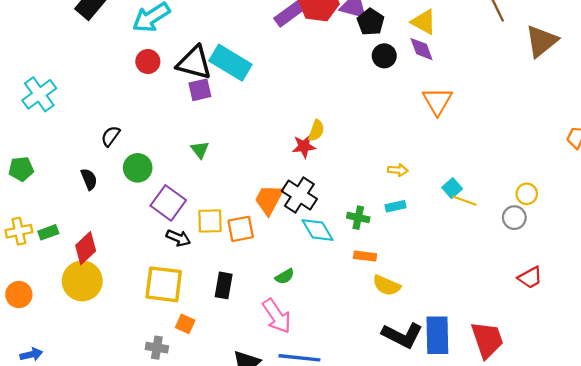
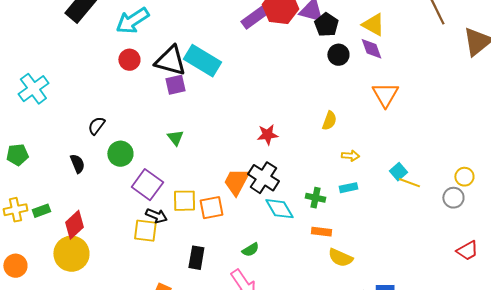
yellow semicircle: (316, 131) -> (329, 121), moved
yellow square: (164, 284) -> (145, 231), moved, size x0.7

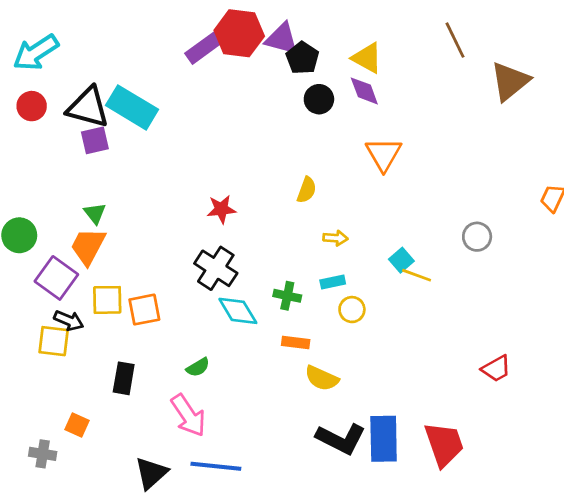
yellow circle: (464, 177) -> (352, 310), moved
orange trapezoid: (236, 182) -> (88, 246), moved
gray circle: (453, 198) -> (477, 237), moved

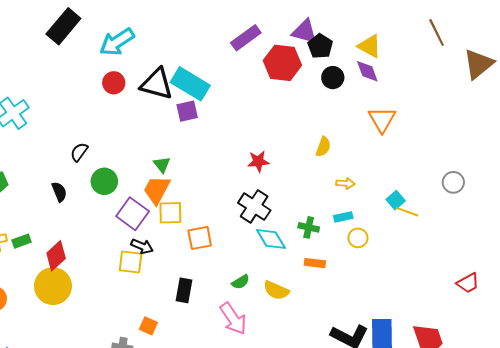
red hexagon: (239, 33) -> (282, 63), moved
purple square: (95, 140) -> (187, 111), moved
yellow square: (107, 300) -> (170, 213), moved
yellow semicircle: (322, 378) -> (276, 290), moved

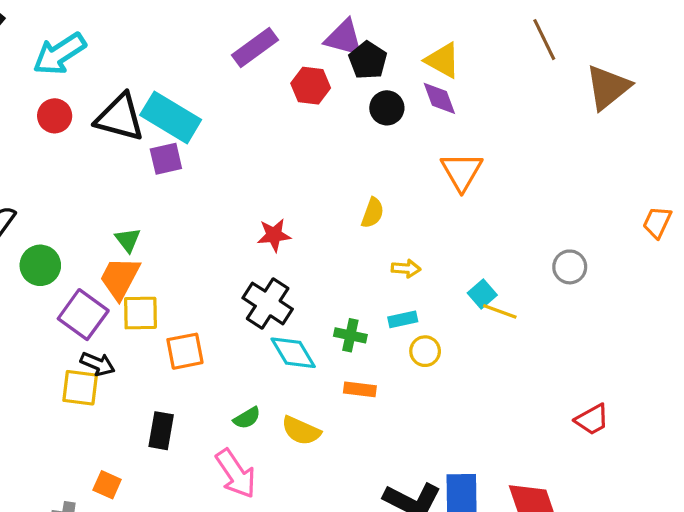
red hexagon: (282, 63) -> (311, 86), size x0.7

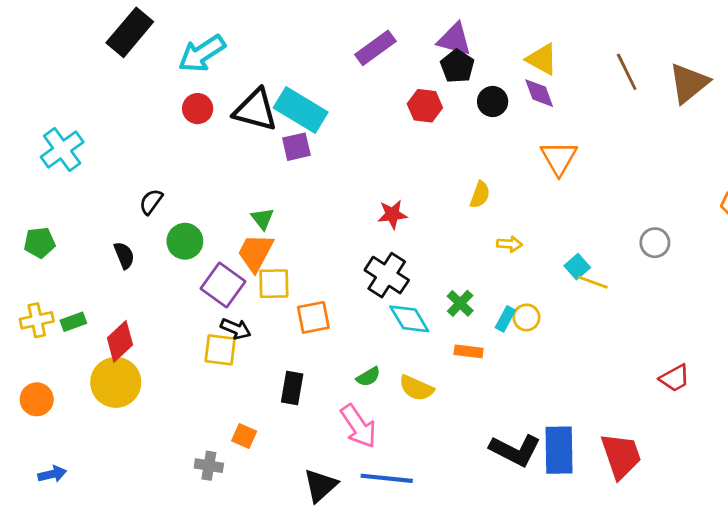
brown line: (544, 40) -> (627, 72), moved
black pentagon: (368, 60) -> (457, 66), moved
red hexagon: (311, 86) -> (425, 106), moved
cyan rectangle: (403, 319) -> (505, 319), moved, turned -50
green cross: (350, 335) -> (460, 303), turned 32

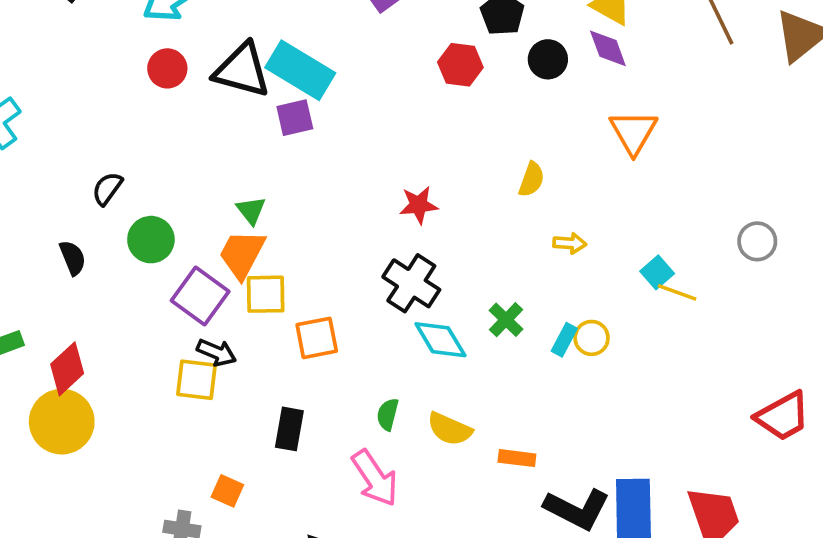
orange rectangle: (469, 351) -> (517, 458), moved
green semicircle: (368, 377) -> (388, 414), turned 135
red trapezoid: (675, 378) -> (783, 416), size x1.4

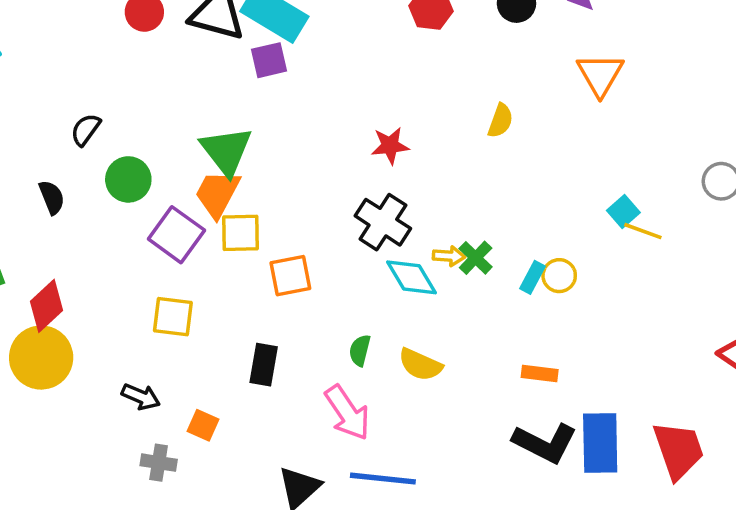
green triangle: (251, 210) -> (226, 151), size x1.8
yellow arrow: (570, 243) -> (449, 256), moved
black arrow: (216, 352) -> (141, 397), moved
orange rectangle: (517, 458) -> (540, 374), moved

